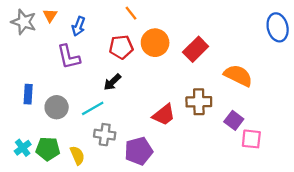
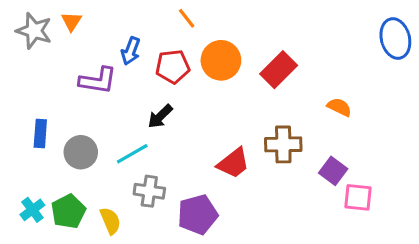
blue arrow: (78, 26) -> (131, 51), moved
purple L-shape: (69, 57) -> (98, 81), turned -68
orange semicircle: (238, 75) -> (339, 107), size x0.6
green pentagon: (48, 149) -> (68, 211), turned -30

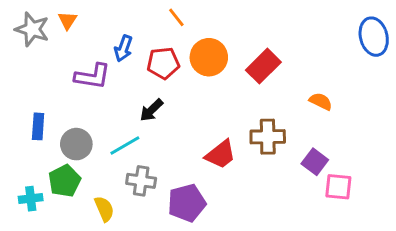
cyan cross: (32, 210) -> (31, 199), turned 30
green pentagon: (68, 211) -> (65, 181), moved

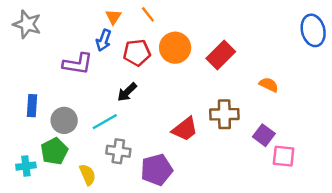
orange triangle: (67, 20) -> (113, 17), moved

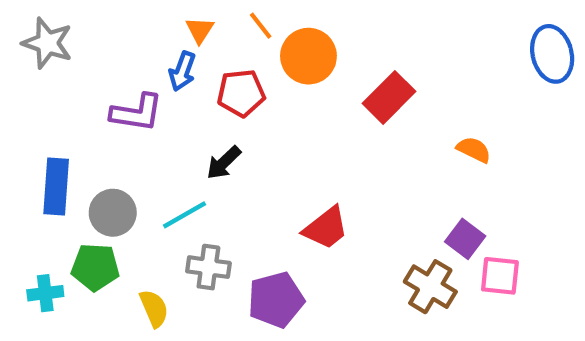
orange circle: (175, 48) -> (308, 56), moved
blue rectangle: (32, 106) -> (56, 187), size x1.4
brown cross: (224, 114) -> (430, 287), moved, turned 32
green pentagon: (54, 151) -> (95, 267), turned 30

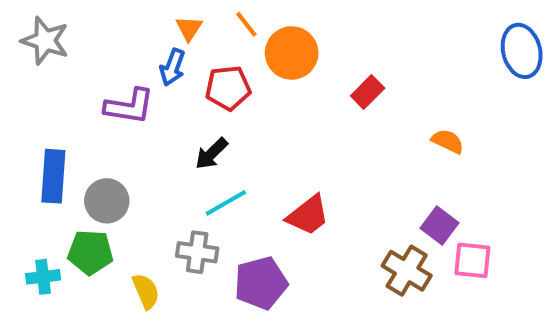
red rectangle: (389, 97) -> (368, 92), size x0.7
cyan line: (185, 215) -> (226, 203), moved

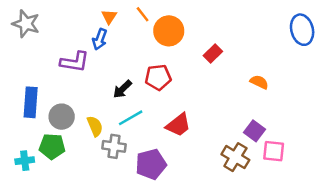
red pentagon: (228, 88) -> (158, 77), moved
yellow semicircle: (146, 291) -> (95, 126), moved

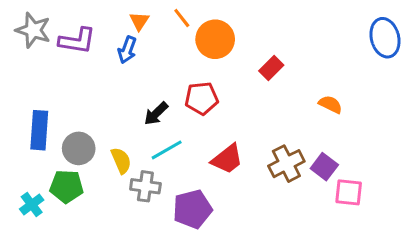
purple L-shape: (75, 62) -> (77, 41), moved
brown cross: (235, 157) -> (286, 164), moved, turned 32
cyan cross: (25, 161) -> (32, 205), turned -30

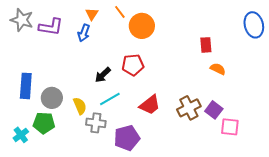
red rectangle: (271, 68) -> (206, 45), moved, turned -49

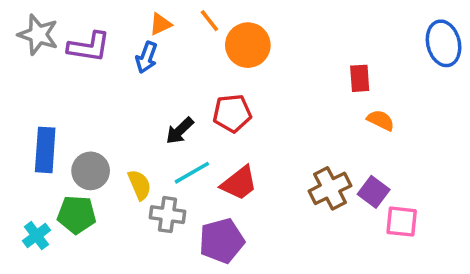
orange triangle: (92, 14) -> (160, 24), turned 32
red trapezoid: (150, 105) -> (239, 183), moved

